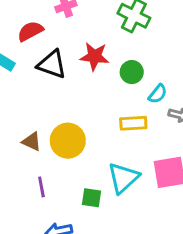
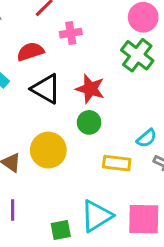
green circle: (132, 72) -> (89, 122), moved
yellow circle: (68, 141) -> (48, 150), moved
green square: (91, 198) -> (61, 230), turned -30

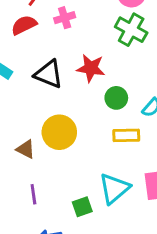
red semicircle: (30, 52) -> (24, 25), moved
green circle: (89, 122) -> (116, 98), moved

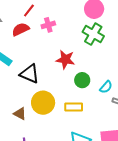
black triangle: (49, 74) -> (29, 74), moved
yellow rectangle: (126, 135) -> (74, 107), moved

